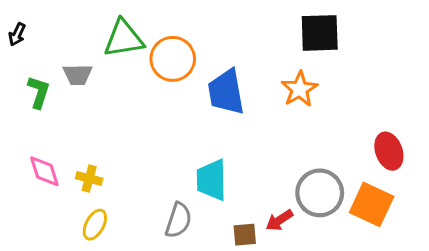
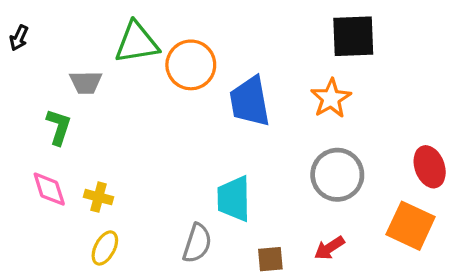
green L-shape: (39, 92) -> (59, 127), moved
gray circle: (320, 193) -> (337, 175), moved
red arrow: (279, 220) -> (329, 248), moved

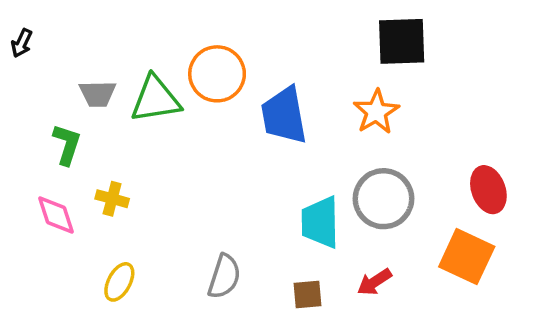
green triangle: (137, 43) -> (156, 99), moved
yellow cross: (98, 197) -> (112, 199), moved
cyan trapezoid: (234, 199) -> (320, 222), moved

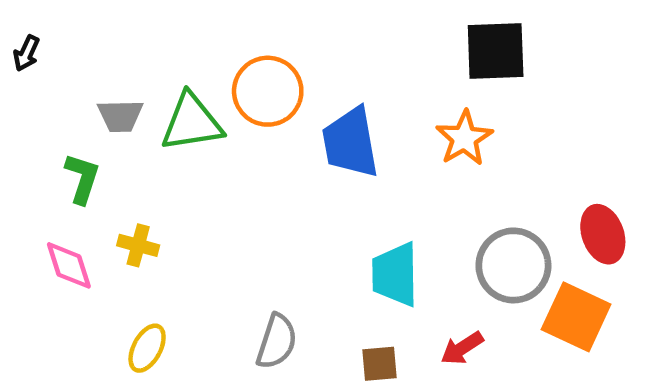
gray circle: (383, 199) -> (513, 265), moved

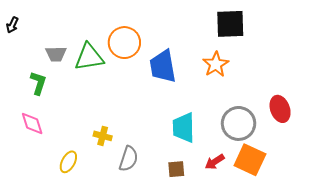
yellow cross: (138, 245) -> (103, 136), moved
orange square: (576, 317) -> (250, 160), moved

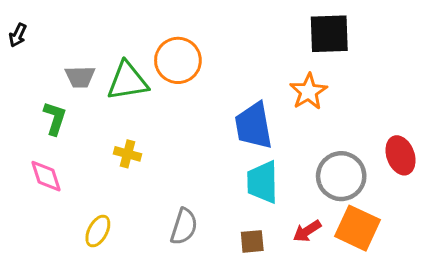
blue trapezoid: (163, 66) -> (254, 126), moved
yellow cross: (103, 136) -> (128, 154), moved

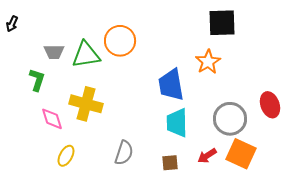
yellow cross: (128, 154) -> (86, 104), size x1.8
pink diamond: (46, 176) -> (52, 119), moved

